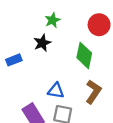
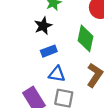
blue rectangle: (14, 60) -> (49, 51), moved

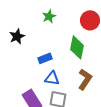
black star: (43, 26) -> (17, 36), moved

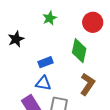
blue triangle: (52, 78) -> (43, 83), moved

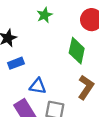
blue rectangle: (45, 62) -> (16, 63), moved

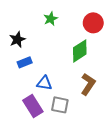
green diamond: (77, 51) -> (80, 51), turned 45

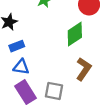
blue triangle: (44, 83) -> (21, 67), moved

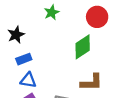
brown L-shape: (84, 69) -> (92, 82), turned 55

